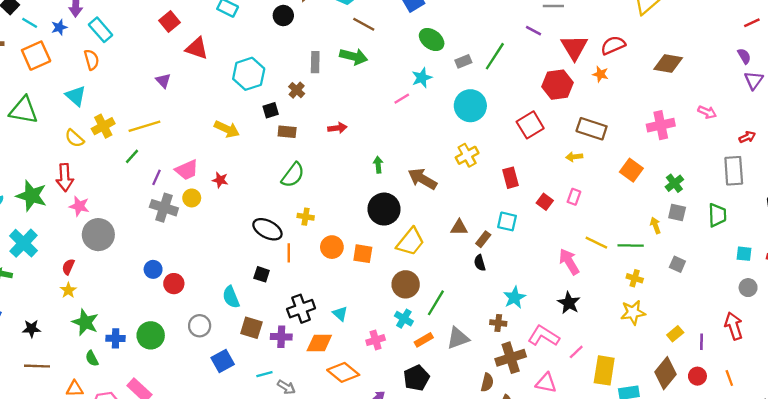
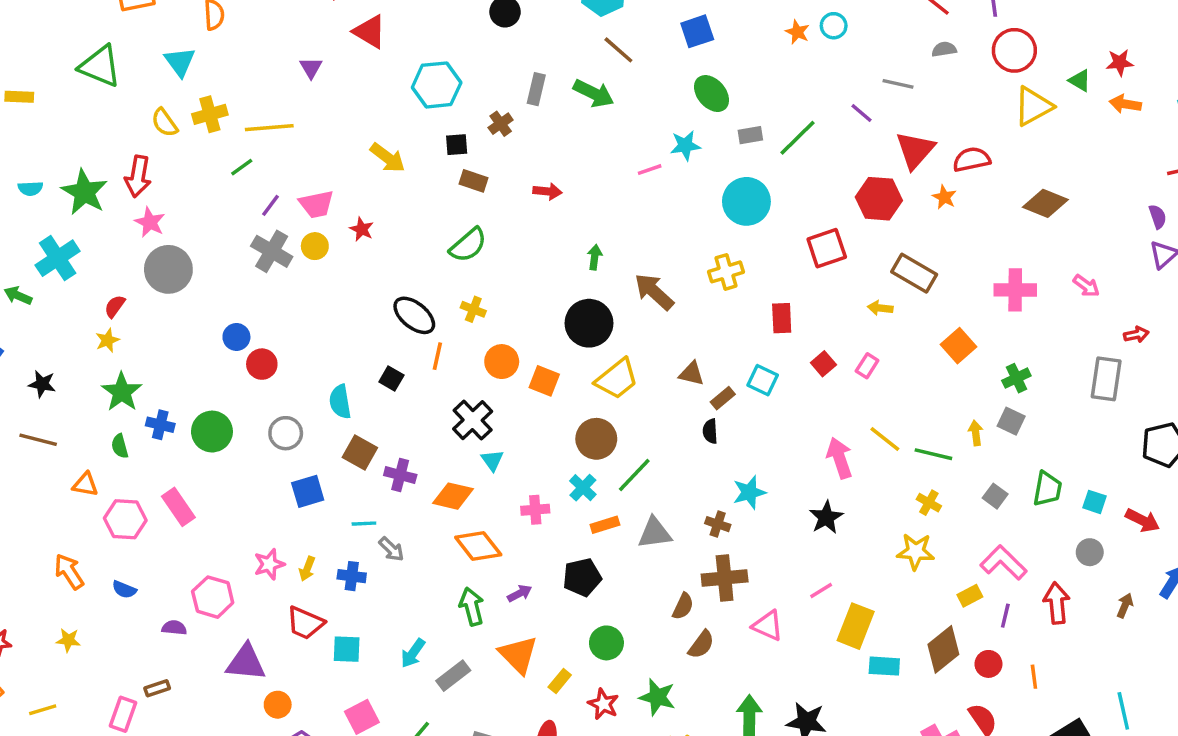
green trapezoid: (717, 215) -> (1047, 489), moved
black cross: (301, 309) -> (473, 420), moved, turned -36
pink L-shape: (544, 336) -> (1004, 563), moved

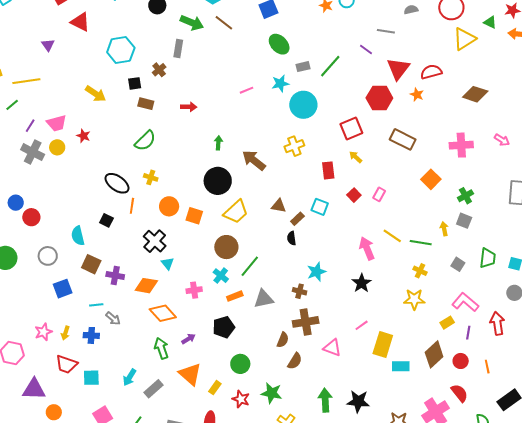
green arrow: (594, 93) -> (192, 23), moved
cyan star: (685, 146) -> (280, 83), moved
yellow arrow: (880, 308) -> (356, 157), moved, turned 40

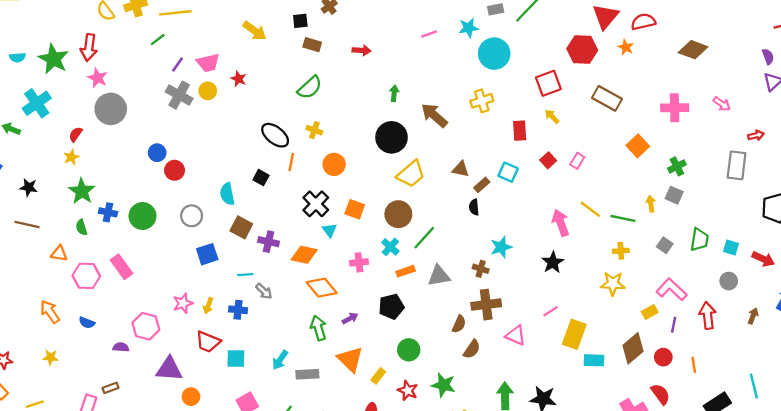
orange square: (194, 216) -> (355, 209), moved
yellow cross: (420, 271) -> (621, 251), turned -32
gray rectangle: (154, 389) -> (307, 374), turned 36

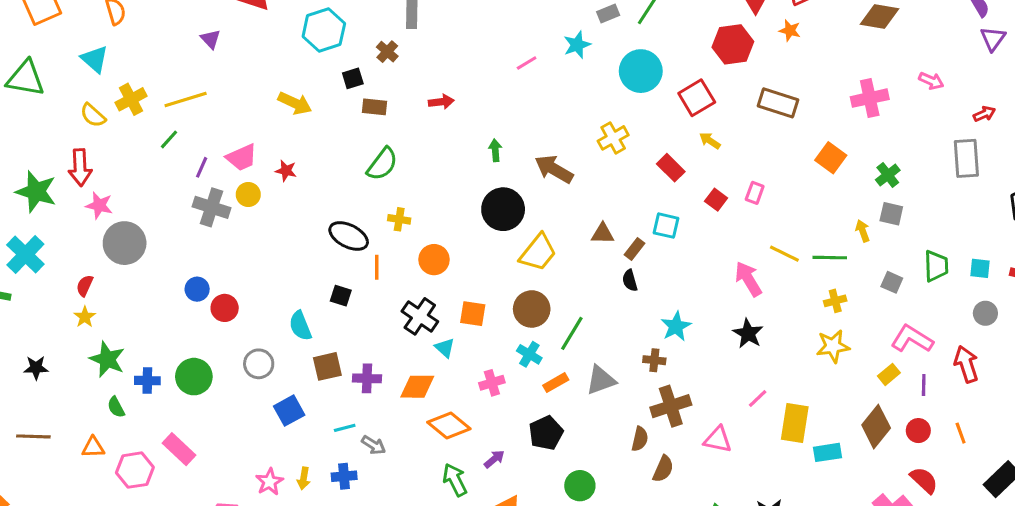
cyan circle: (494, 54) -> (641, 71), moved
red rectangle: (520, 131) -> (671, 168), turned -30
brown line: (27, 224) -> (33, 436), moved
brown square: (241, 227) -> (327, 366), turned -30

